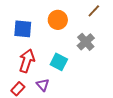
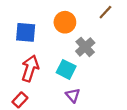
gray cross: (86, 42) -> (85, 47), moved
purple triangle: (43, 85) -> (73, 95), moved

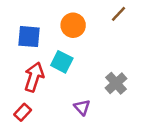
gray cross: (85, 47) -> (116, 83), moved
cyan square: (66, 69) -> (62, 62), moved

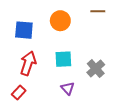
brown line: (119, 14) -> (98, 11), turned 48
cyan square: (62, 62) -> (63, 59), moved, turned -30

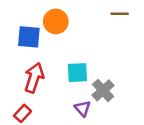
orange circle: (60, 21) -> (56, 21), moved
gray cross: (96, 69) -> (103, 90), moved

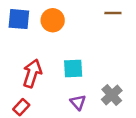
blue square: (29, 37) -> (19, 19), moved
gray cross: (103, 90) -> (112, 95), moved

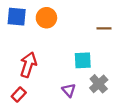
brown line: (113, 13) -> (104, 28), moved
cyan square: (73, 68) -> (83, 60), moved

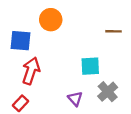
blue square: (17, 17) -> (21, 41), moved

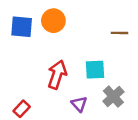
blue square: (21, 41) -> (22, 27), moved
red arrow: (31, 71) -> (57, 75), moved

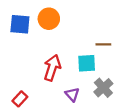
brown line: (120, 33) -> (103, 44), moved

